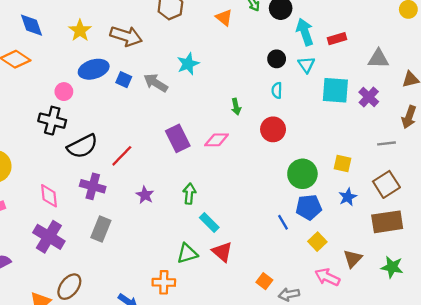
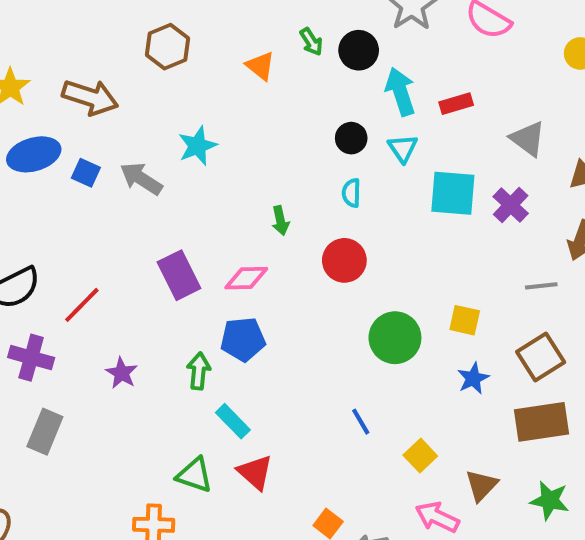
gray triangle: (378, 59) -> (528, 139), turned 35
blue pentagon: (309, 207) -> (243, 339), moved
green triangle: (187, 254) -> (194, 475), turned 35

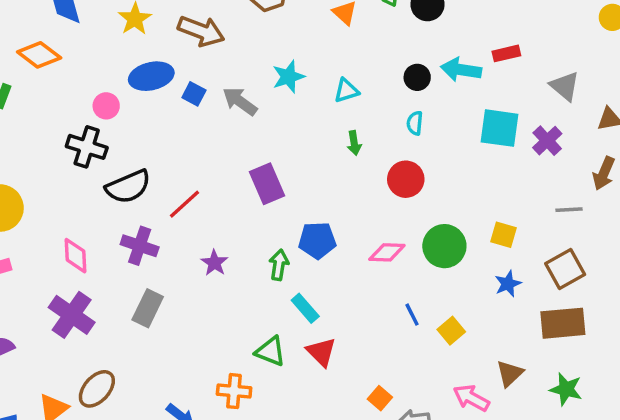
cyan arrow: (400, 92) -> (461, 70), moved, turned -66
cyan triangle: (403, 148) -> (346, 91), moved, turned 44
pink diamond: (246, 278) -> (387, 252), moved
yellow square: (420, 456) -> (451, 331), moved

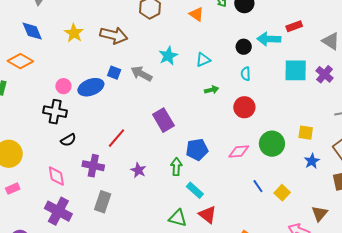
blue ellipse: (151, 76) -> (91, 87), moved
green arrow: (354, 143) -> (212, 90), turned -88
black semicircle: (128, 187) -> (68, 140), moved, size x0.6

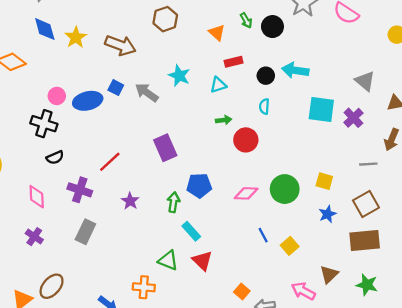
red rectangle: (294, 26) -> (234, 62), moved
blue diamond: (32, 31) -> (45, 29), moved
cyan star: (168, 56) -> (179, 76), turned -30
red circle: (244, 107) -> (246, 140), moved
purple cross: (58, 211) -> (34, 237), size x0.6

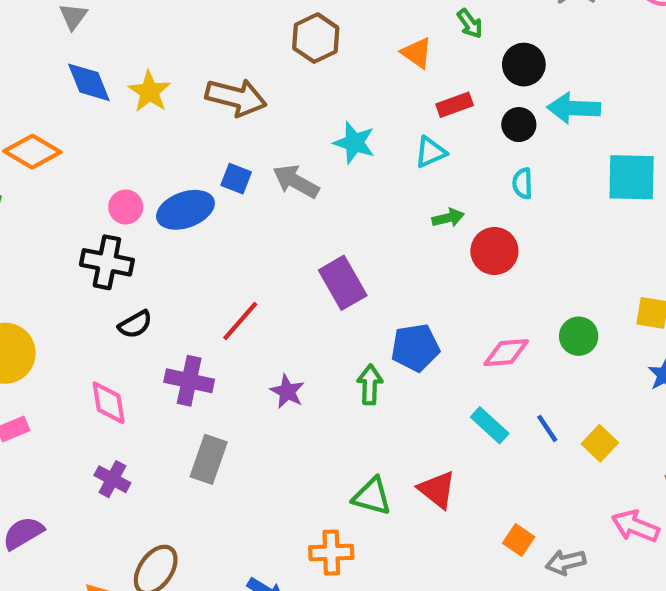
black circle: (272, 27) -> (524, 65), moved
green circle: (285, 189) -> (579, 336), size x0.7
cyan rectangle: (191, 231) -> (490, 425), moved

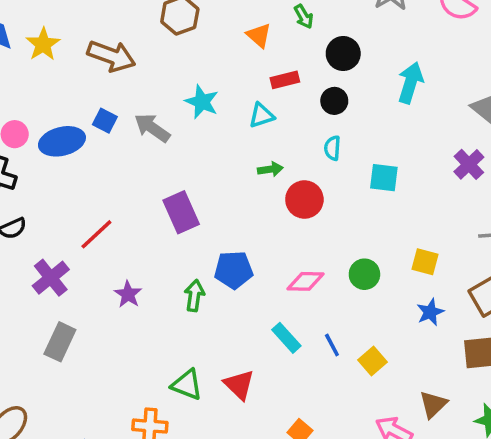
cyan arrow: (574, 108) -> (410, 83), moved, turned 99
cyan square: (632, 177) -> (384, 178), moved, size x0.7
purple cross: (189, 381) -> (51, 278), turned 33

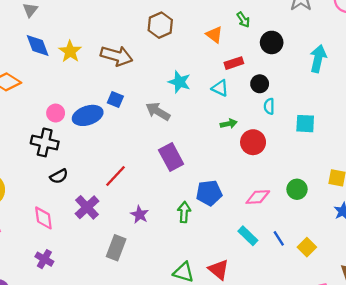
black circle: (334, 101) -> (260, 84), moved
cyan triangle: (262, 116) -> (220, 88), turned 48
gray arrow: (152, 128) -> (158, 111), moved
gray rectangle: (60, 342) -> (116, 248), moved

